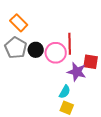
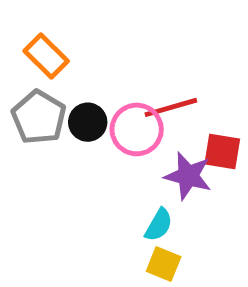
red line: (70, 44) -> (171, 107), turned 75

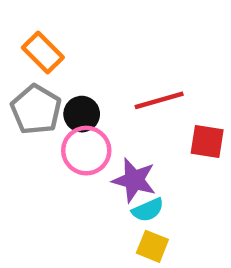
pink circle: (137, 129) -> (86, 151), moved
purple star: (188, 176) -> (134, 180), moved
cyan semicircle: (159, 225) -> (148, 210), turned 36

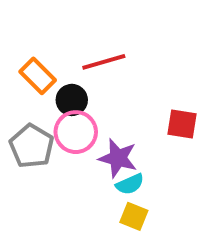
orange rectangle: (43, 52) -> (38, 76), moved
red line: (159, 100) -> (104, 62), moved
gray pentagon: (36, 110) -> (32, 146), moved

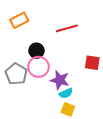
red line: (104, 62) -> (67, 28), moved
orange rectangle: (38, 76) -> (19, 20), moved, turned -72

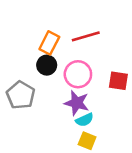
orange rectangle: (19, 20) -> (49, 43), moved, turned -36
pink circle: (39, 67) -> (78, 74), moved

